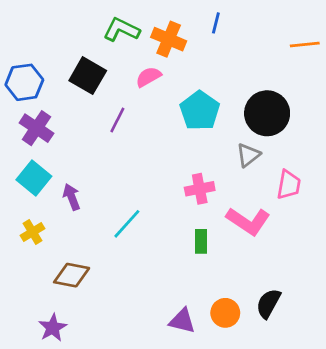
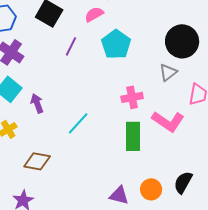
cyan pentagon: (200, 111) -> (116, 44), moved
green rectangle: (201, 241) -> (133, 136), size x1.6

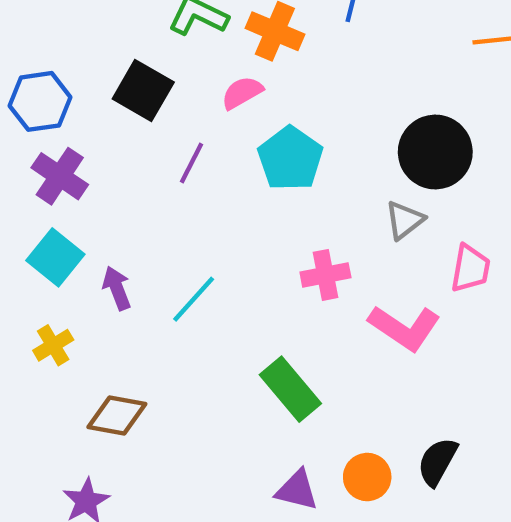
cyan line: (78, 123) -> (194, 299), moved
green rectangle: (133, 136) -> (290, 389), moved, turned -40

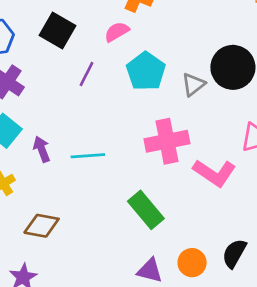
gray triangle: (405, 220) -> (193, 85), moved
pink cross: (325, 275) -> (167, 141), size x1.5
cyan line: (194, 299) -> (88, 156), turned 44

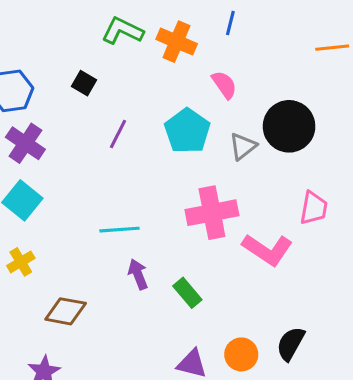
black square: (57, 30) -> (84, 83), size x0.6
pink semicircle: (117, 32) -> (224, 85), moved, turned 85
purple arrow: (42, 149) -> (138, 274), moved
green rectangle: (146, 210) -> (187, 293), size x0.7

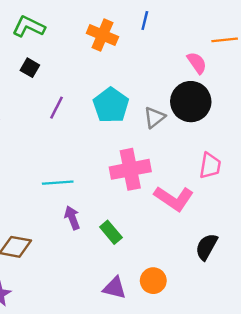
green L-shape: (123, 31) -> (29, 27), moved
pink semicircle: (224, 85) -> (197, 63), moved
black semicircle: (291, 344) -> (206, 247), moved

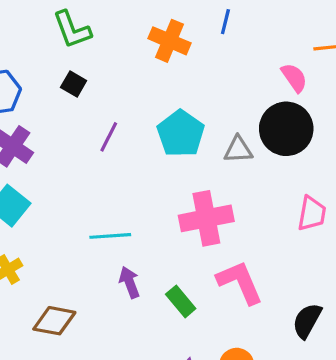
green L-shape: (29, 27) -> (72, 30), turned -136
gray triangle: (154, 117) -> (238, 150), turned 35
pink L-shape: (174, 198) -> (240, 282), moved, turned -147

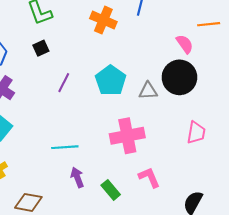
black square: (74, 84) -> (41, 48), turned 35
pink L-shape: (240, 282) -> (149, 177), size x0.7

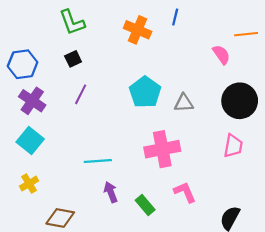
black circle: (179, 77) -> (240, 101), moved
purple line: (64, 83) -> (81, 94), moved

